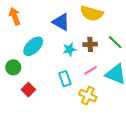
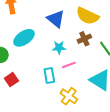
brown cross: (90, 44) -> (84, 39), moved, turned -32
pink line: (91, 70) -> (69, 65), moved

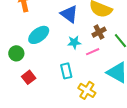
pink line: (69, 65) -> (93, 52), moved

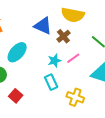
brown cross: (99, 32) -> (63, 36), moved
cyan star: (74, 42) -> (54, 61), moved

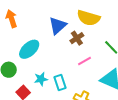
blue triangle: (43, 26) -> (58, 26), turned 48
cyan star: (54, 61) -> (41, 79), moved

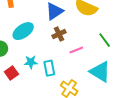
brown cross: (77, 38) -> (59, 34), moved

